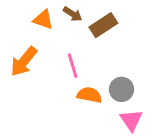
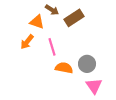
orange triangle: (43, 20) -> (37, 22), moved
orange arrow: (24, 61) -> (27, 42), moved, size x0.7

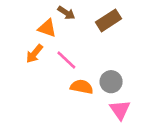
brown rectangle: (74, 18) -> (108, 20), moved
pink line: (52, 47) -> (66, 60), turned -30

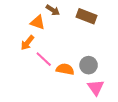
brown rectangle: (108, 20) -> (87, 16), turned 54
pink line: (66, 60) -> (44, 59), moved

